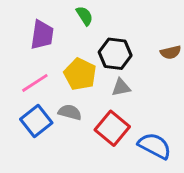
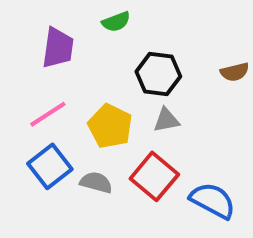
green semicircle: (84, 16) -> (116, 22), turned 102
yellow pentagon: (80, 74) -> (110, 126), moved
gray semicircle: (70, 112) -> (96, 182), moved

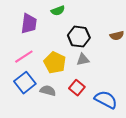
red square: (154, 176) -> (77, 88), size x0.7

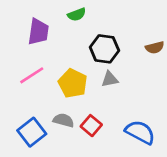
blue square: (25, 83) -> (32, 132), moved
red square: (77, 88) -> (91, 126), moved

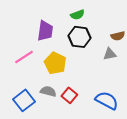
green semicircle: (77, 14) -> (77, 15), moved
purple trapezoid: (38, 32) -> (45, 31), moved
gray triangle: (110, 79) -> (110, 54), moved

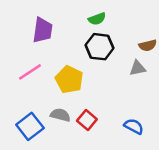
purple trapezoid: (45, 31) -> (43, 30), moved
blue semicircle: (107, 100) -> (134, 126), size x0.7

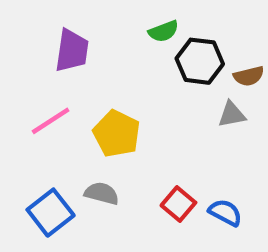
black hexagon: (100, 47) -> (200, 61), moved
red square: (87, 120) -> (178, 204), moved

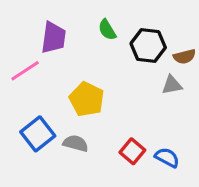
green semicircle: (164, 31) -> (107, 30), moved, turned 80
pink line: (51, 121) -> (25, 71), moved
blue square: (51, 213) -> (38, 134), moved

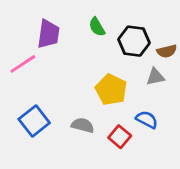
yellow pentagon: (87, 99) -> (111, 90), moved
gray semicircle: (76, 143) -> (83, 125), moved
blue semicircle: (167, 158) -> (147, 120), moved

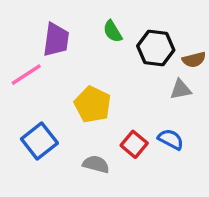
yellow pentagon: (111, 90) -> (93, 104), moved
gray semicircle: (83, 125) -> (96, 164), moved
red square: (120, 137) -> (134, 144), moved

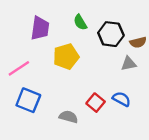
pink line: (26, 75) -> (19, 68), moved
yellow pentagon: (93, 104) -> (66, 57), moved, turned 30
blue square: (39, 141) -> (28, 100), turned -30

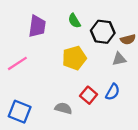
yellow pentagon: (66, 57) -> (74, 58), moved
blue semicircle: (122, 99) -> (113, 92), turned 91
blue square: (28, 100) -> (20, 112), moved

